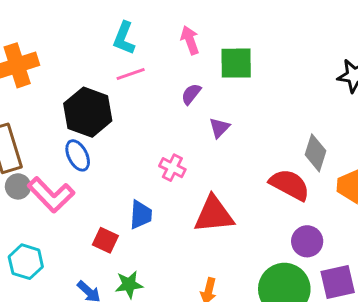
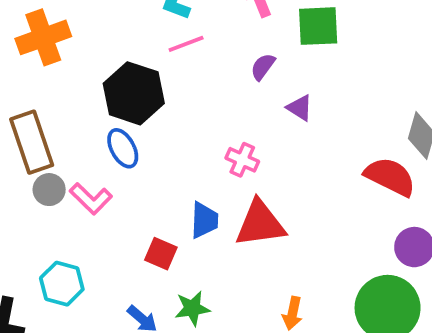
purple triangle: (219, 128) -> (300, 108), turned -40
pink L-shape: (51, 195) -> (91, 199), size x0.7
red triangle: (214, 214) -> (260, 224), moved

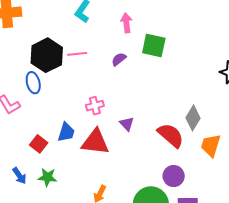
pink line: (186, 44) -> (77, 54), moved
purple triangle: (300, 108) -> (127, 124), moved
pink cross: (242, 160) -> (95, 106), turned 36

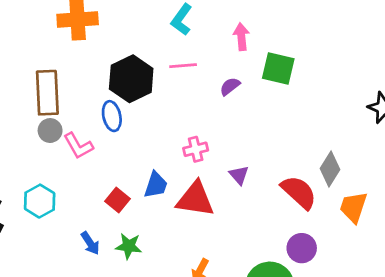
pink line: (77, 54) -> (183, 66), moved

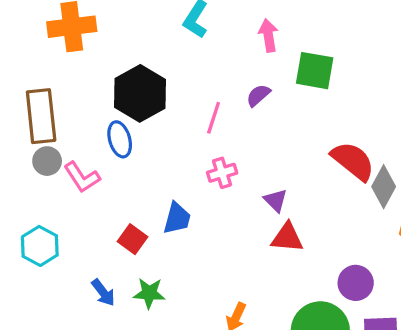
pink line: (183, 66) -> (214, 118), moved, turned -64
red semicircle: (299, 192) -> (353, 161), moved
red triangle: (195, 199) -> (287, 238), moved, size x0.7

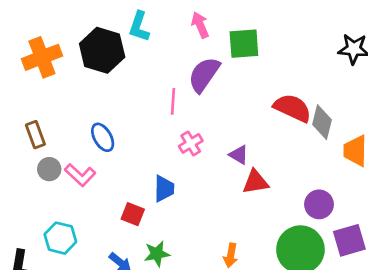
black hexagon: (140, 93) -> (102, 50), moved
purple semicircle: (258, 95) -> (204, 75), size x1.8
brown rectangle: (41, 116) -> (35, 135), size x0.6

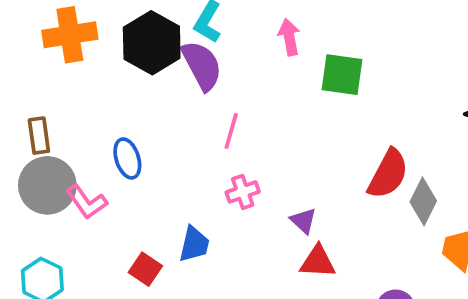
purple semicircle: (204, 75) -> (202, 65), moved, turned 105
red semicircle: (292, 108) -> (388, 174), turned 81
gray circle: (49, 169) -> (47, 185), size x1.8

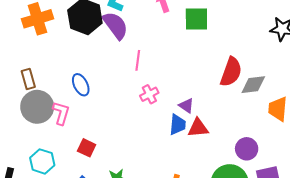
gray diamond: (423, 201) -> (253, 85), turned 65
pink L-shape: (87, 202) -> (61, 113), turned -120
blue trapezoid: (194, 244) -> (178, 124), moved
red square: (145, 269) -> (87, 148), moved

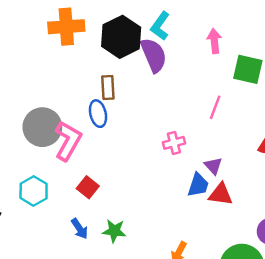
pink line: (138, 60) -> (215, 107), moved
brown rectangle: (28, 79) -> (108, 87), moved
pink L-shape: (61, 113) -> (68, 141), size x1.4

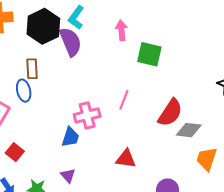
pink line: (215, 107) -> (124, 100), moved
pink cross: (174, 143) -> (87, 115), size x1.4
purple triangle: (213, 166) -> (68, 176), moved
blue trapezoid: (198, 185) -> (70, 137), moved

